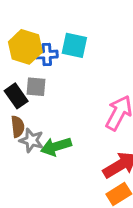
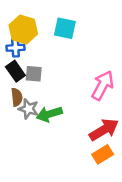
blue cross: (47, 55) -> (15, 48), moved
gray square: (36, 87) -> (34, 74), moved

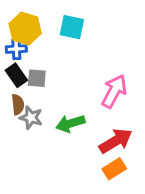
green arrow: (49, 114) -> (70, 123), moved

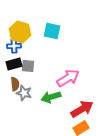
black rectangle: (16, 75) -> (14, 64), turned -70
pink arrow: (114, 91) -> (68, 78), moved, turned 30

